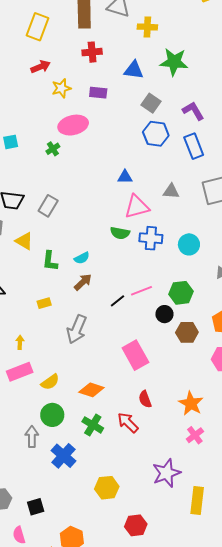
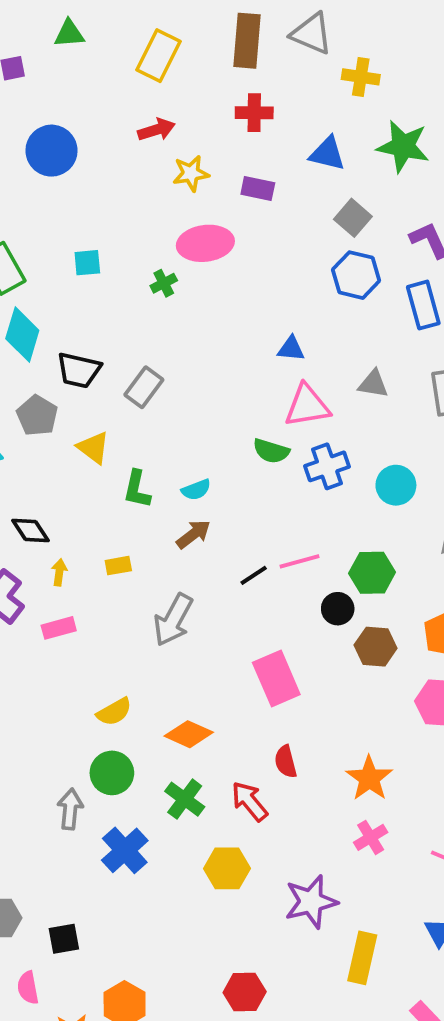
blue cross: (151, 238) -> (327, 466), turned -30
yellow arrow: (20, 342) -> (59, 572), moved
pink rectangle: (20, 372) -> (59, 628), moved, size x0.7
yellow hexagon: (107, 488) -> (227, 868), moved

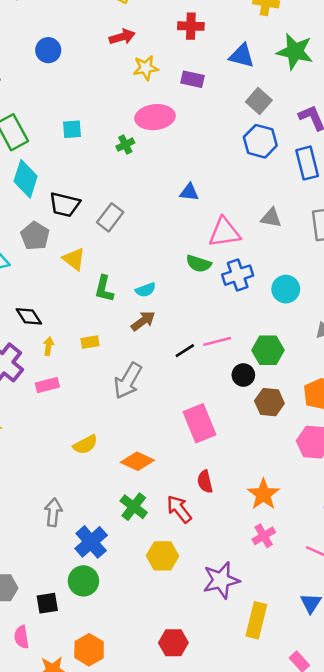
blue circle: (52, 151) -> (48, 50), size x0.7
blue triangle: (291, 349) -> (189, 192), moved
green circle: (112, 773) -> (83, 581), moved

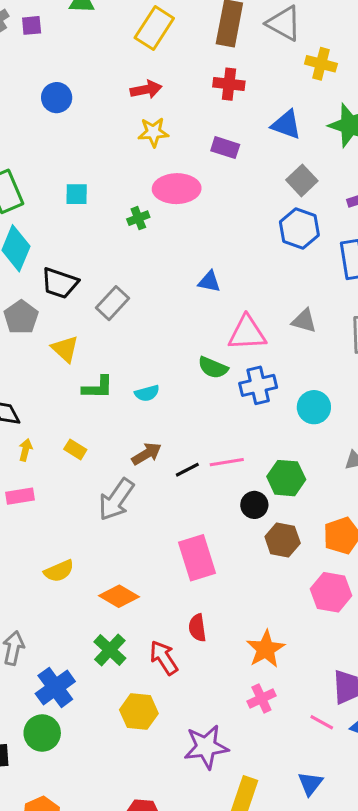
yellow star: (146, 68) -> (153, 132), moved
green L-shape: (104, 289) -> (98, 387), turned -108
brown arrow: (143, 321) -> (147, 454), moved
yellow rectangle: (90, 342) -> (75, 449), turned 36

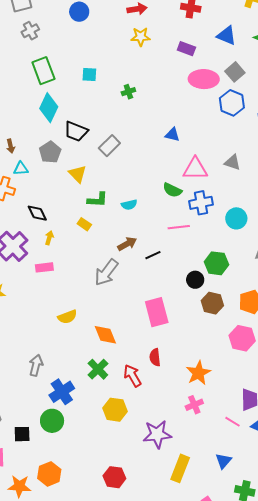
pink ellipse: (177, 189) -> (204, 79), moved
yellow rectangle: (75, 449) -> (84, 224), moved
pink line: (227, 462) -> (179, 227), moved
orange diamond: (119, 596) -> (105, 335), turned 35

